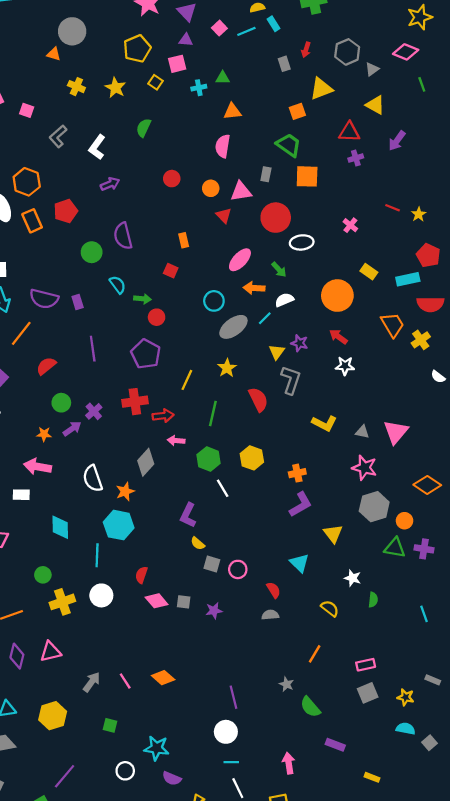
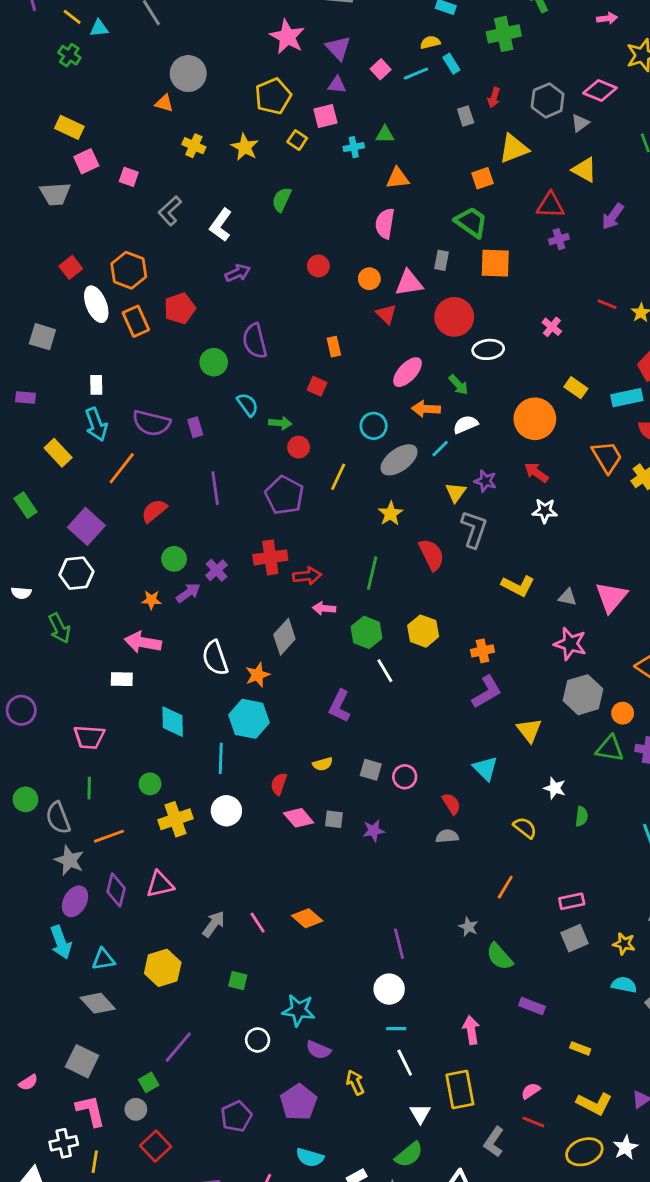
pink diamond: (406, 52) -> (600, 91), moved
yellow line: (187, 380) -> (338, 477), moved
yellow semicircle: (198, 543) -> (323, 764), moved, turned -56

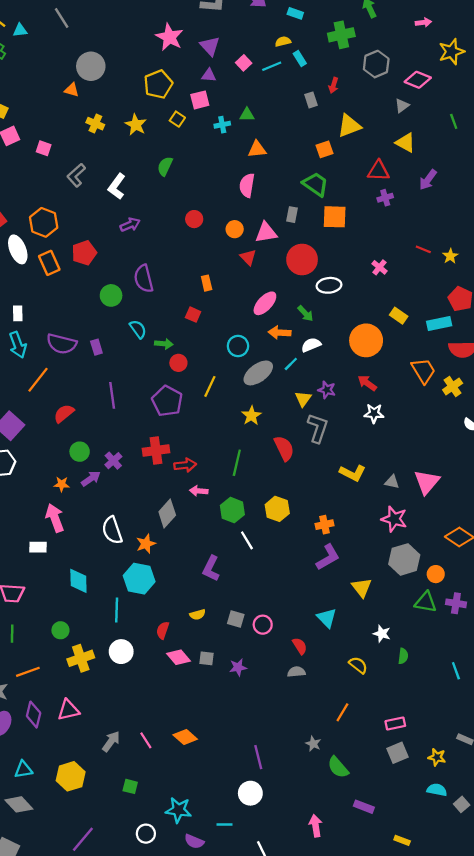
gray hexagon: (548, 100) -> (376, 64), moved
pink arrow: (143, 642) -> (55, 518), turned 60
cyan line: (396, 1029) -> (225, 825), moved

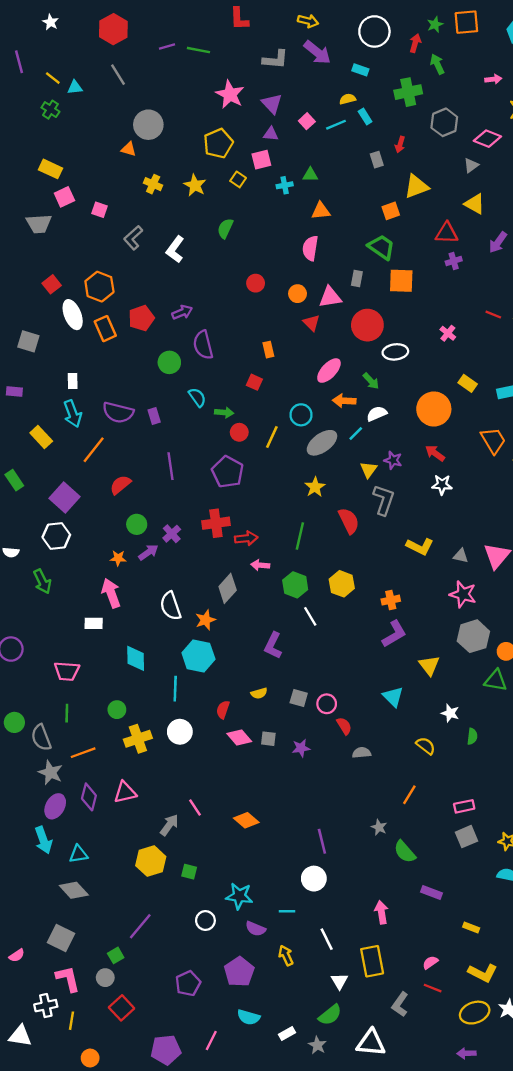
purple arrow: (130, 225) -> (182, 312), moved
yellow line: (210, 386) -> (272, 437), moved
red semicircle: (300, 646) -> (344, 726), moved
pink line: (146, 740) -> (195, 807), moved
yellow hexagon: (71, 776) -> (151, 861), moved

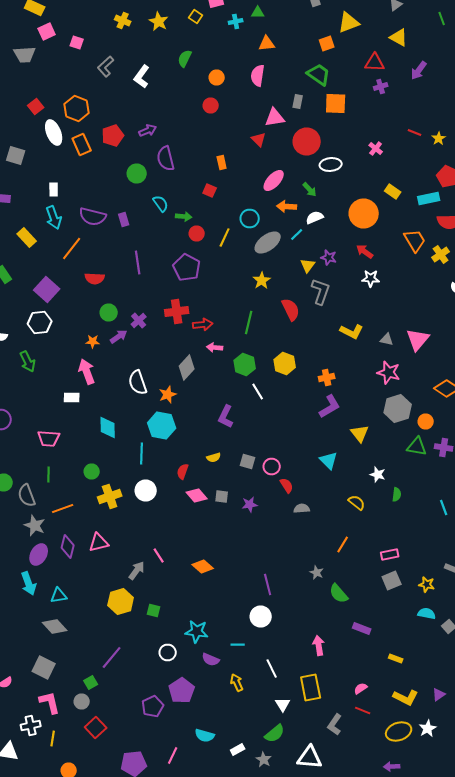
orange circle: (298, 294) -> (217, 78), moved
red semicircle: (120, 485) -> (95, 278), turned -138
purple pentagon: (239, 972) -> (182, 690), moved

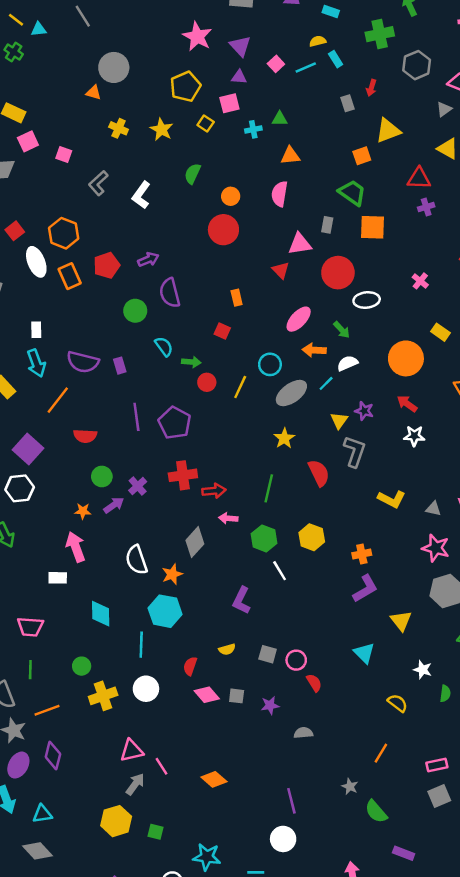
red circle: (211, 106) -> (223, 230), size x1.6
purple pentagon: (187, 268) -> (175, 423), moved
gray semicircle: (302, 508) -> (303, 733), moved
pink triangle: (99, 542) -> (132, 751), moved

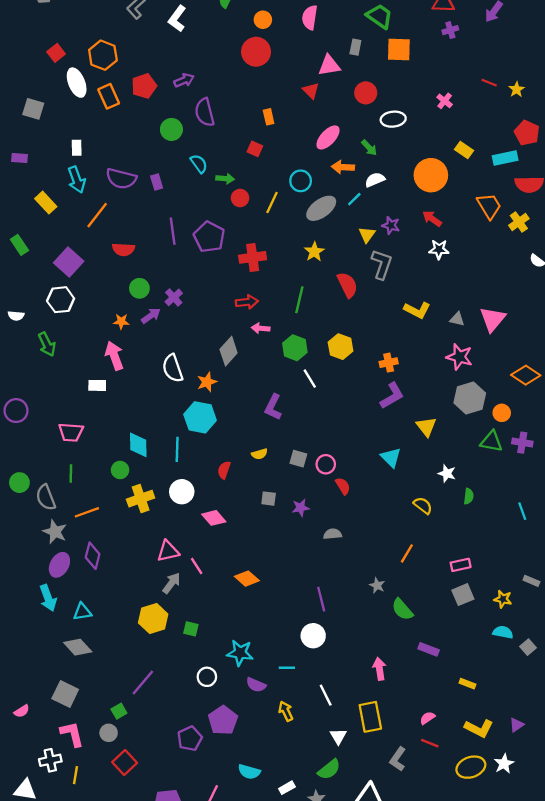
red circle: (338, 273) -> (366, 93), size x0.7
red cross: (183, 475) -> (253, 257), moved
cyan diamond: (101, 614) -> (138, 445), moved
pink diamond: (207, 695) -> (214, 518), moved

